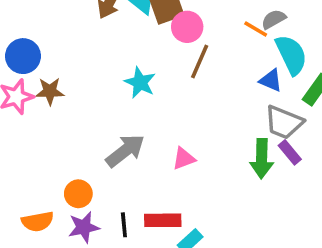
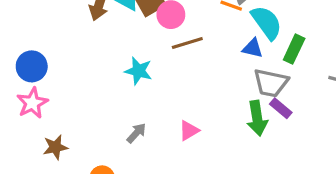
brown line: (200, 61) -> (187, 43), turned 60
brown star: (50, 91) -> (55, 147), moved
gray arrow: (125, 151) -> (136, 133), size x0.6

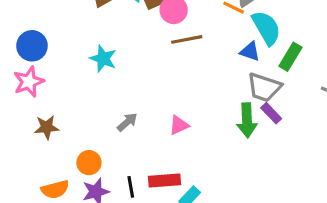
cyan star: (138, 71) -> (103, 59), moved

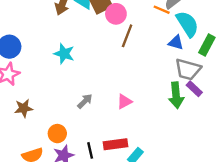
brown line: (187, 39) -> (127, 36), turned -55

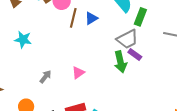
blue triangle: (176, 43) -> (91, 18), moved, turned -40
gray trapezoid: (188, 69) -> (127, 39), turned -35

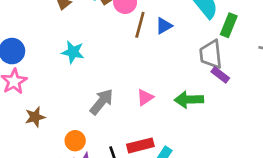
gray trapezoid: (127, 39) -> (211, 54), turned 110
green arrow: (120, 62) -> (189, 100), moved, turned 100
gray arrow: (45, 77) -> (102, 102), size x1.5

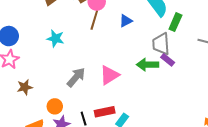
brown line: (140, 25) -> (94, 20), moved
pink triangle: (145, 97) -> (109, 75), size x1.5
green arrow: (189, 100) -> (148, 65), moved

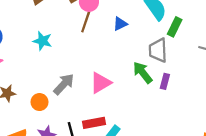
purple rectangle: (168, 60) -> (165, 81), moved, turned 64
green arrow: (148, 65) -> (143, 73), turned 50
orange circle: (55, 106) -> (39, 102), moved

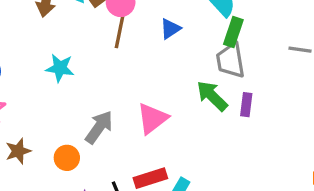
green rectangle: (175, 27) -> (233, 32), moved

